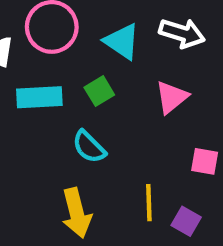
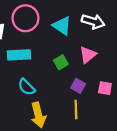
green square: (99, 91) -> (61, 62), moved
cyan semicircle: (89, 147) -> (27, 87), moved
purple square: (186, 221) -> (78, 86), moved

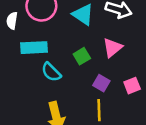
cyan semicircle: (27, 87) -> (51, 72), moved
pink square: (105, 88) -> (132, 86), turned -32

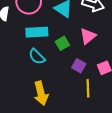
cyan rectangle: (34, 48) -> (37, 32), moved
yellow line: (99, 110) -> (88, 88), moved

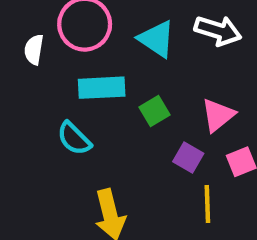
pink triangle: (88, 36) -> (218, 115), moved
cyan semicircle: (37, 57) -> (74, 138), moved

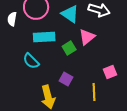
pink triangle: (218, 115) -> (87, 37), moved
purple square: (188, 157) -> (66, 79), moved

